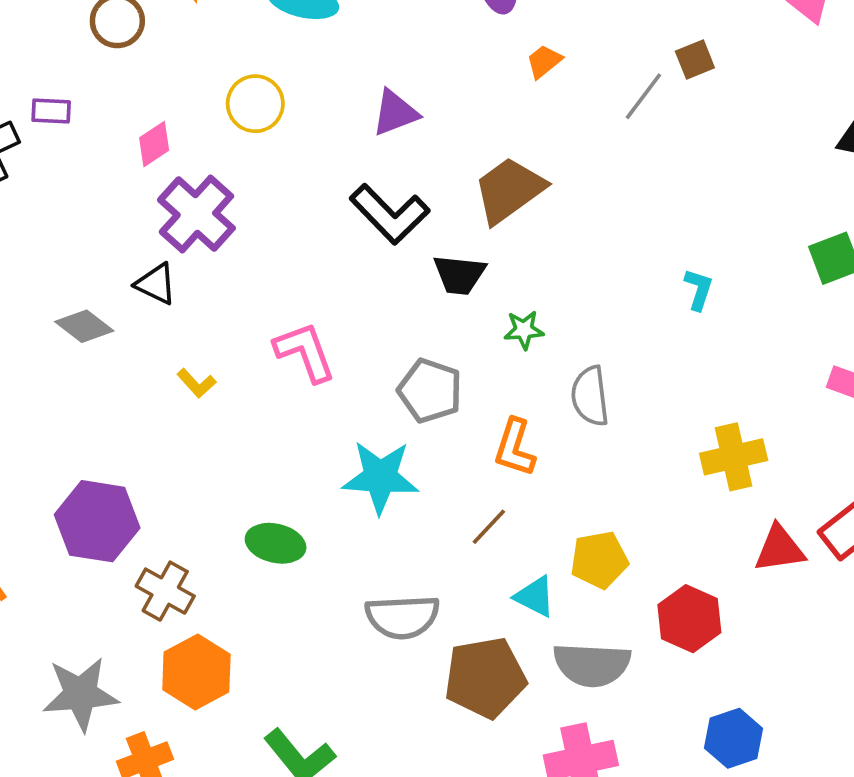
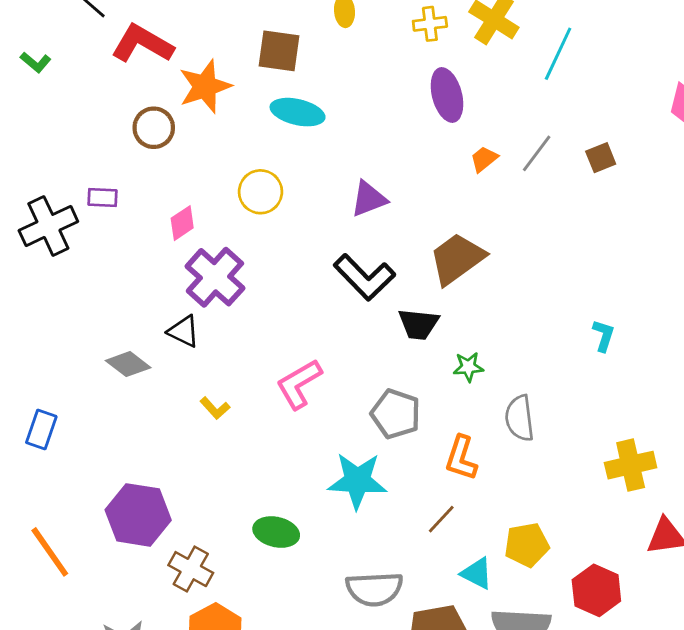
gray line: (643, 96) -> (537, 153), moved
pink L-shape: (305, 352) -> (299, 384), turned -100

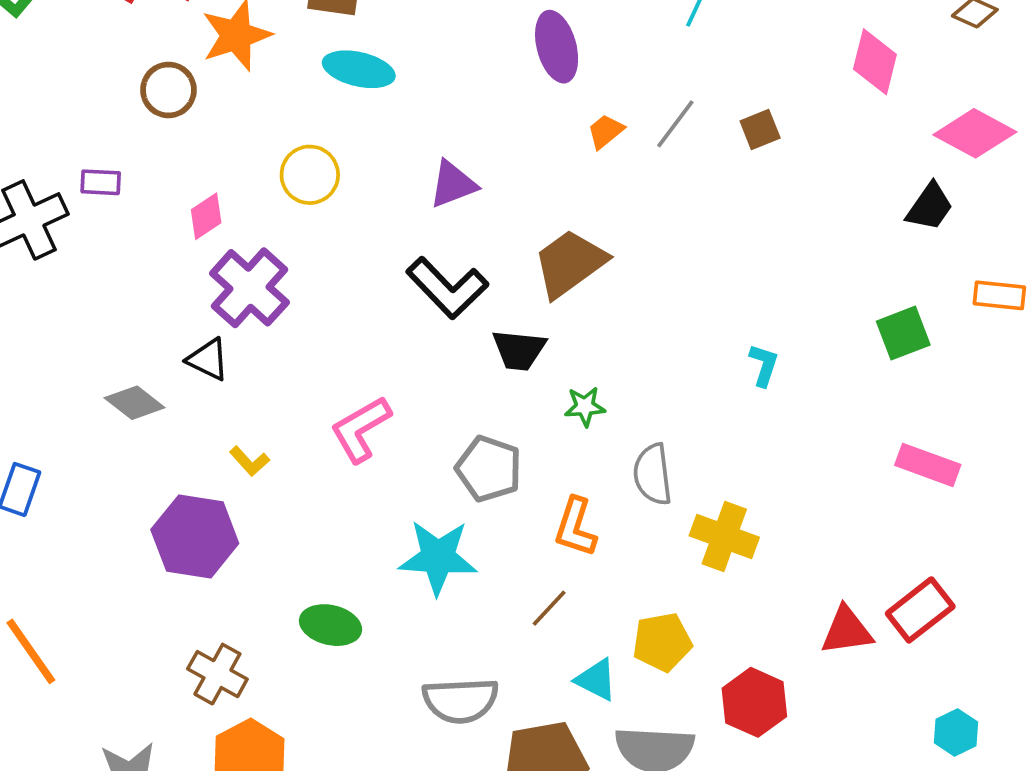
yellow cross: (631, 465) -> (724, 537), moved, turned 33
purple hexagon: (138, 515) -> (195, 537), moved

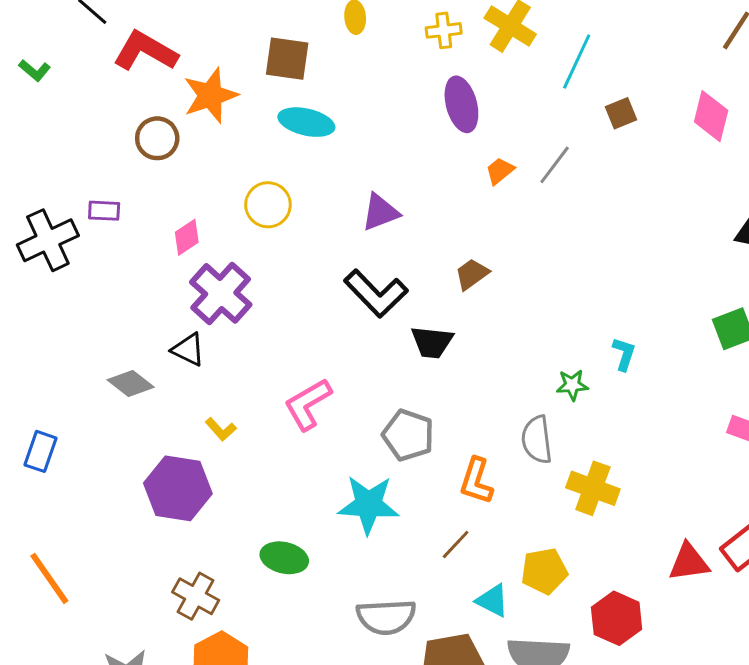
brown square: (760, 130) -> (621, 113), moved
brown trapezoid: (570, 263) -> (472, 274), size x0.6
green star: (585, 407) -> (572, 385), moved

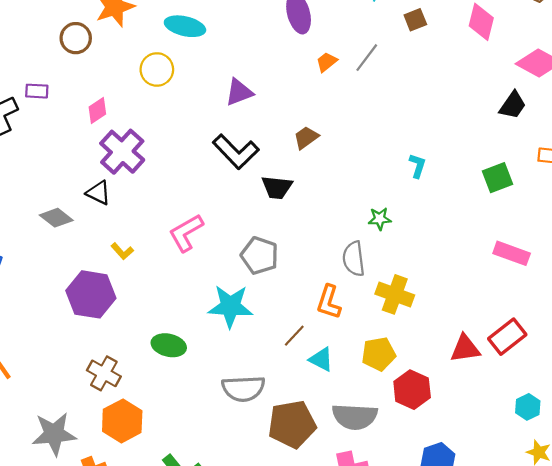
yellow circle: (268, 205) -> (157, 69), moved
cyan L-shape: (624, 354) -> (417, 166), moved
orange L-shape: (476, 481) -> (329, 302), moved
yellow pentagon: (544, 571) -> (379, 354), moved
cyan triangle: (492, 601) -> (321, 359), moved

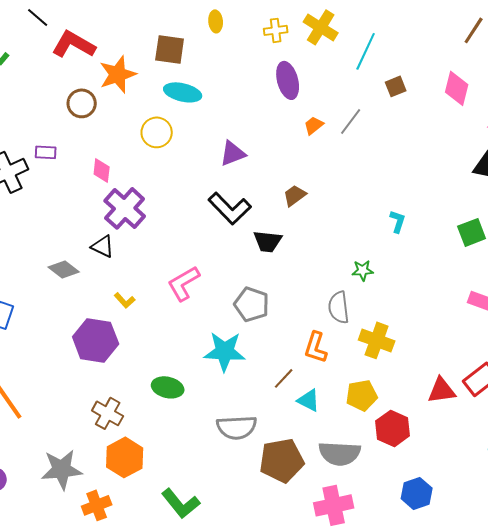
pink diamond: (97, 111) -> (102, 170), turned -50

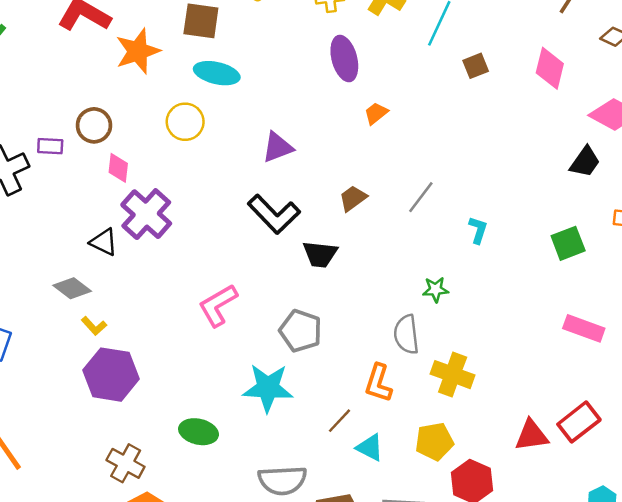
brown circle: (82, 103) -> (94, 125), moved
gray line: (351, 121) -> (421, 197), moved
black triangle: (103, 246) -> (104, 242), moved
yellow L-shape: (125, 300) -> (94, 326), moved

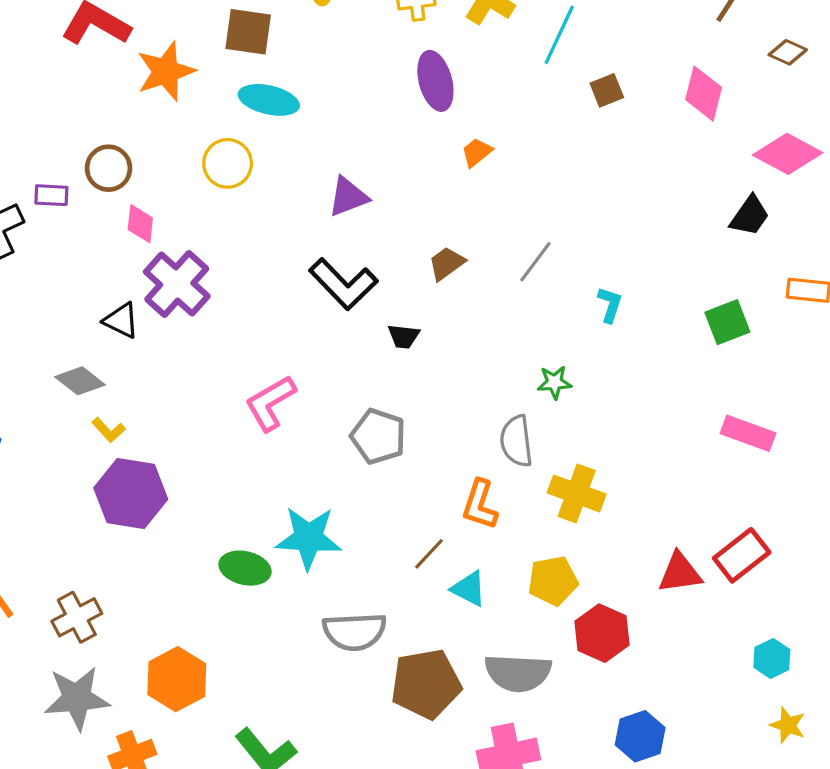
black trapezoid: (320, 254) -> (404, 336), size x0.7
cyan star: (268, 388) -> (308, 538), moved
brown cross: (126, 463) -> (77, 617), moved, turned 33

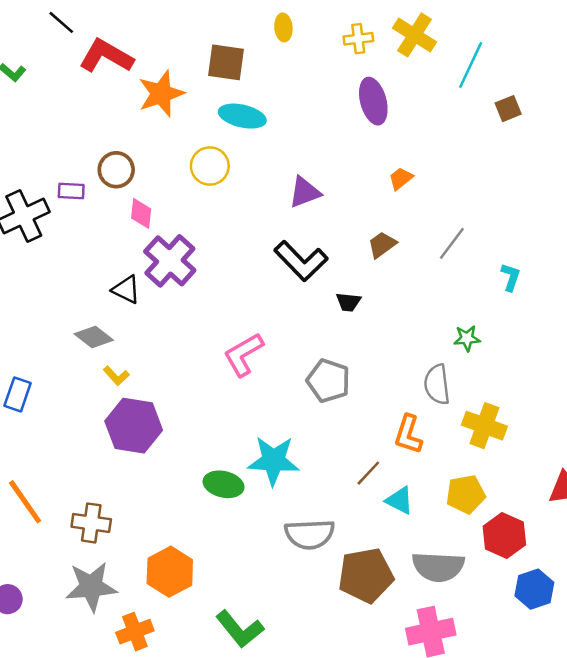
orange trapezoid: (477, 152) -> (401, 178), moved
brown cross: (77, 617) -> (91, 523), turned 36
blue hexagon: (640, 736) -> (534, 589), moved

